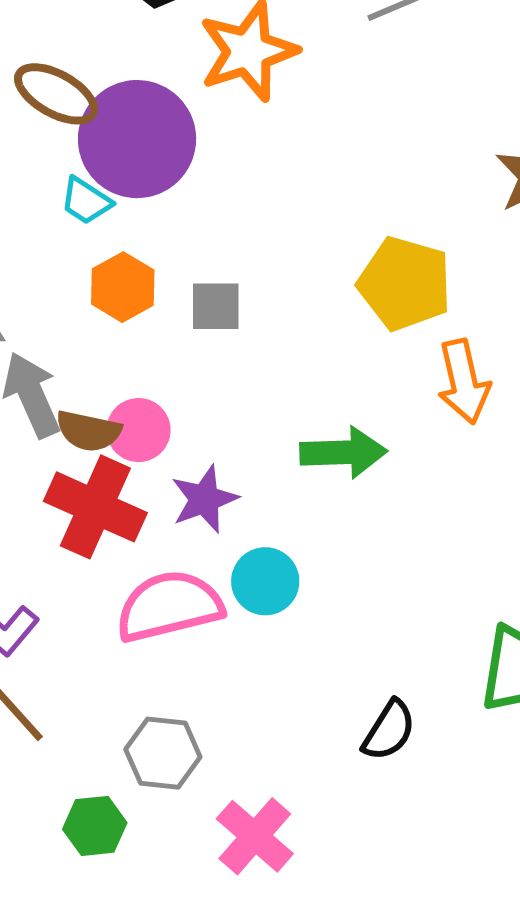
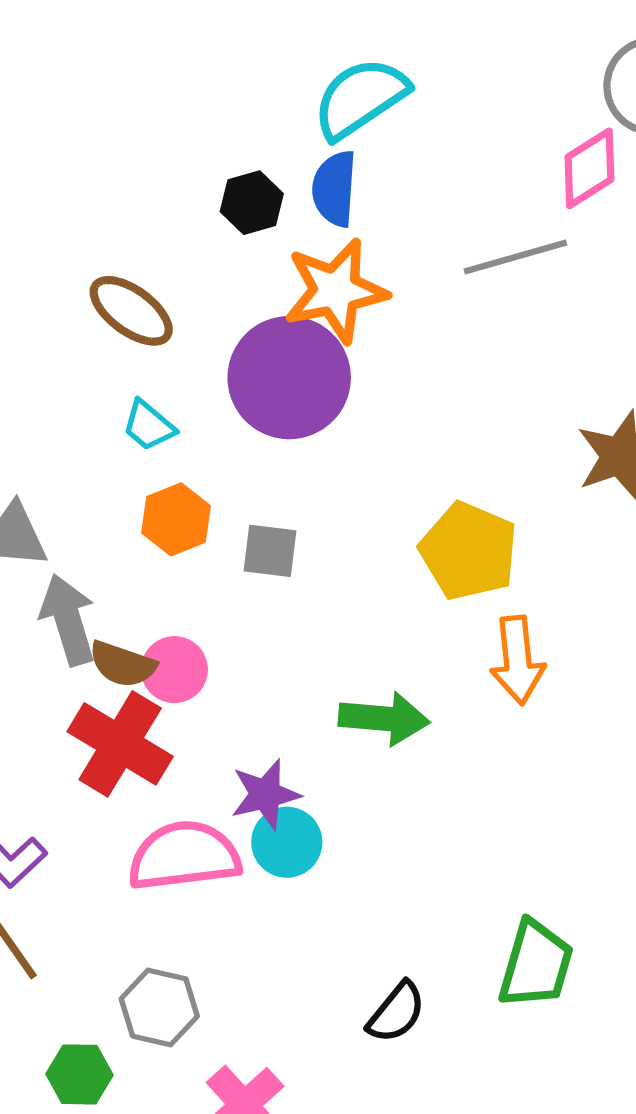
purple circle: (137, 139) -> (289, 378), moved
purple star: (204, 499) -> (265, 794), moved

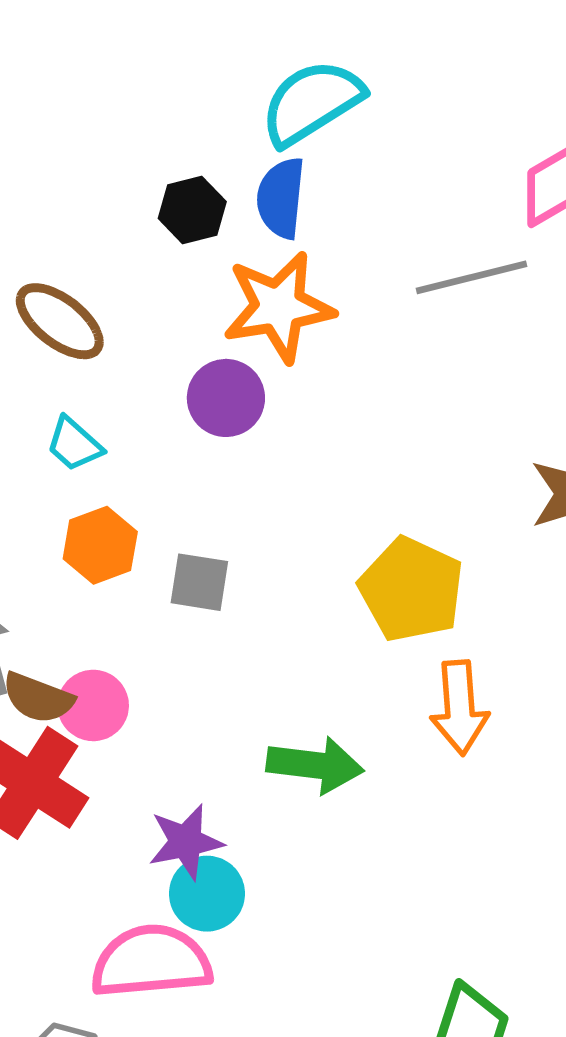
purple circle: (289, 378) -> (226, 398), size x0.6
pink semicircle: (184, 856) -> (151, 962), moved

